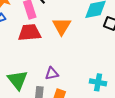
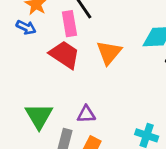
red trapezoid: (29, 33) -> (64, 55), turned 30

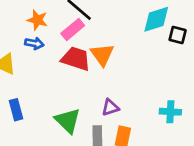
pink rectangle: (69, 24) -> (73, 29), turned 75
orange triangle: (109, 52) -> (102, 55), moved

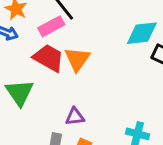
green triangle: (68, 121) -> (20, 93), moved

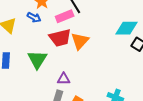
red trapezoid: (48, 58) -> (60, 38), turned 130
purple triangle: (75, 117) -> (64, 79), moved

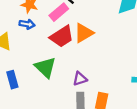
orange triangle: (80, 41) -> (84, 33), turned 36

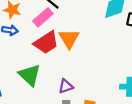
orange triangle: (84, 33) -> (69, 39), turned -30

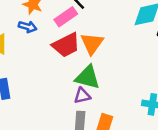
green triangle: (30, 75) -> (87, 77), moved, turned -35

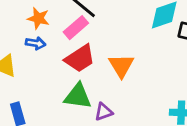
orange triangle: (92, 43) -> (121, 66), moved
green triangle: (87, 77) -> (78, 96), moved

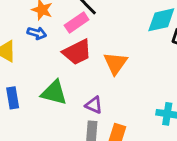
green triangle: (78, 96) -> (54, 93), moved
purple triangle: (104, 112) -> (94, 105), turned 36

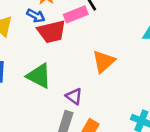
red trapezoid: (77, 52) -> (52, 32), moved

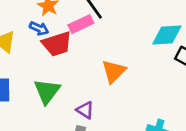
green triangle: (39, 76) -> (47, 91), turned 44

